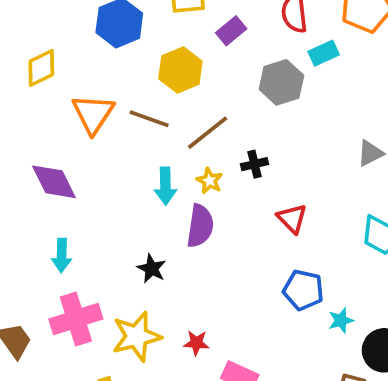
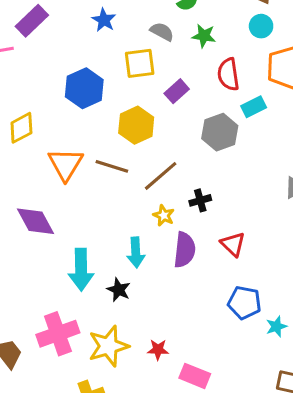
cyan arrow: (165, 186) -> (136, 252), moved
purple semicircle: (200, 226) -> (185, 250), moved
cyan arrow: (62, 255) -> (81, 270), moved, size x1.5

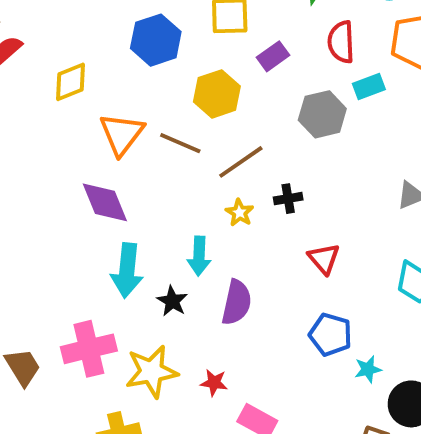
purple diamond: (35, 221) -> (105, 202), moved
purple semicircle: (185, 250) -> (237, 302), moved

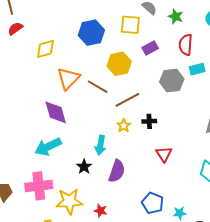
cyan arrow: (127, 270) -> (48, 147), moved, turned 52
blue pentagon: (331, 335) -> (153, 203), moved

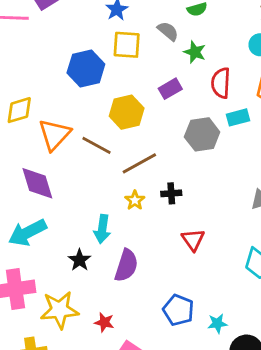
green star: (176, 17) -> (195, 52), moved
yellow square: (130, 25) -> (127, 45), moved
yellow diamond: (45, 49) -> (19, 110), moved

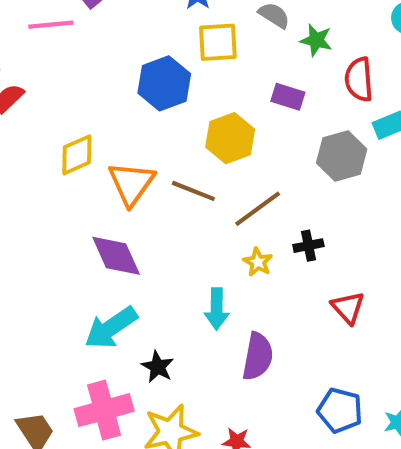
purple rectangle: (170, 89) -> (288, 97), turned 55
black star: (80, 260) -> (158, 367), moved

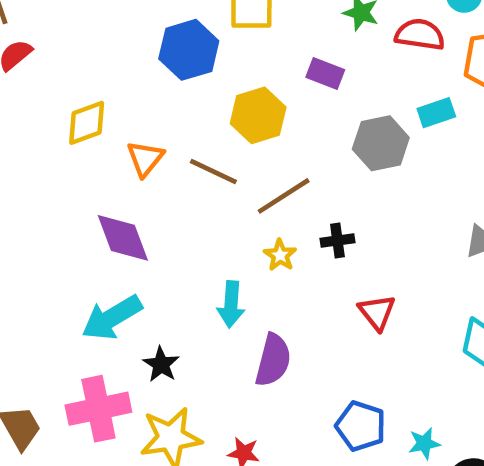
red semicircle: (359, 79) -> (420, 35), moved, turned 99
orange triangle: (131, 183) -> (145, 158), size x0.7

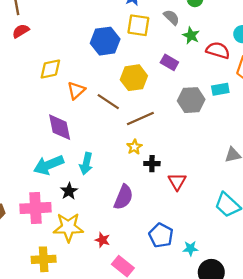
black cross: (337, 241) -> (152, 164), moved
cyan arrow: (231, 304) -> (86, 164), moved

